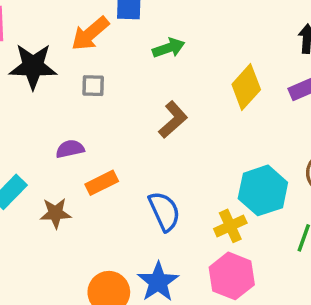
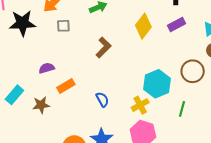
gray square: (93, 86) -> (63, 26), moved
blue semicircle: (164, 211) -> (102, 100), size x0.7

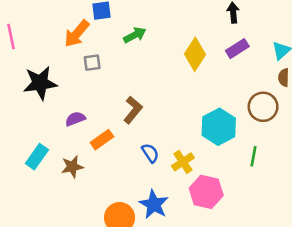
black star: (22, 23) -> (40, 83), moved
brown L-shape: (103, 48) -> (133, 110), moved
yellow cross: (140, 105) -> (183, 162), moved

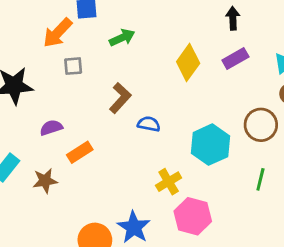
brown L-shape: (133, 110) -> (120, 98), moved
blue semicircle: (150, 153) -> (149, 124), moved, turned -48
green line: (254, 156) -> (260, 179), moved

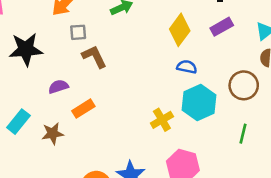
brown L-shape: (120, 98) -> (94, 57), moved, turned -68
blue semicircle: (149, 124) -> (187, 67), moved
yellow cross: (169, 182) -> (162, 120), moved

